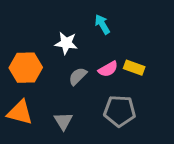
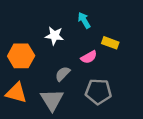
yellow rectangle: (134, 68) -> (110, 43), moved
gray semicircle: (78, 76) -> (63, 74), moved
gray triangle: (63, 121) -> (52, 100), size x1.5

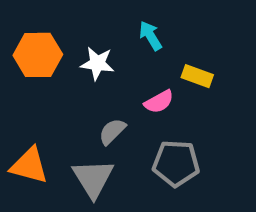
orange hexagon: (21, 56) -> (38, 55), moved

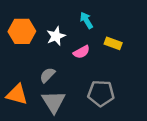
white star: (97, 63) -> (56, 36), turned -30
pink semicircle: (159, 102) -> (82, 52), moved
gray semicircle: (112, 131) -> (47, 75), moved

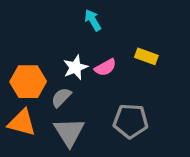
cyan arrow: (86, 20) -> (93, 20), moved
orange hexagon: (22, 31) -> (28, 82), moved
white star: (56, 36) -> (75, 67), moved

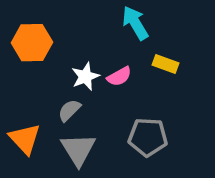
cyan arrow: (93, 20) -> (135, 23), moved, size x1.4
orange hexagon: (28, 82) -> (32, 43), moved
orange triangle: (22, 123) -> (25, 139), turned 32

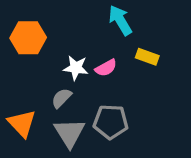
white star: (85, 76) -> (76, 68), turned 30
gray pentagon: (148, 137) -> (111, 122), moved

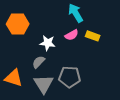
pink semicircle: (106, 68) -> (72, 35), moved
orange triangle: (22, 123) -> (14, 78), turned -30

